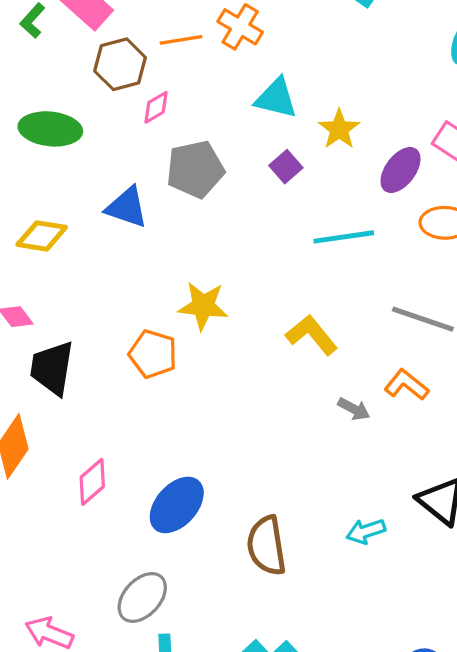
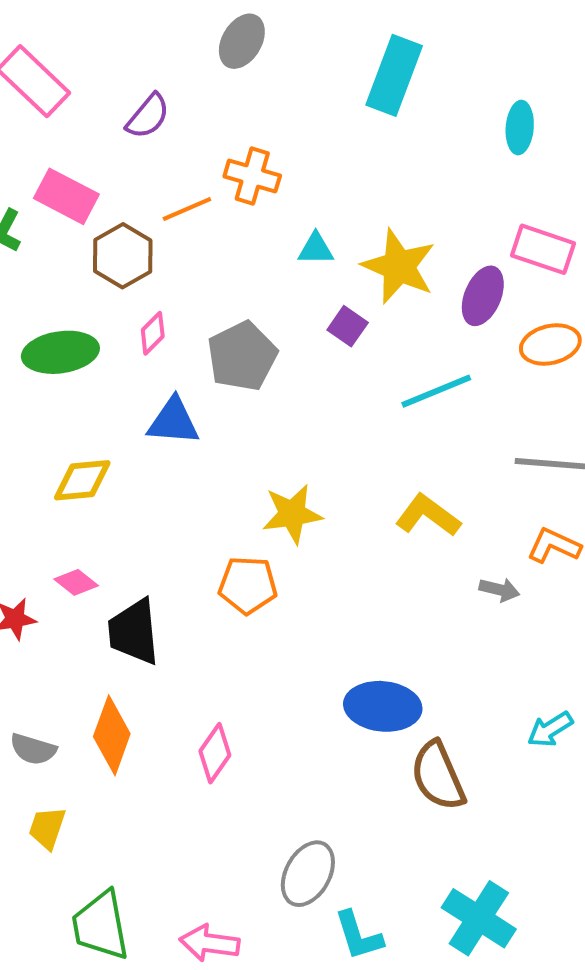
cyan triangle: (276, 98) -> (316, 249), size x0.7
pink diamond: (156, 107) -> (153, 333), moved
yellow star: (339, 129) -> (399, 266), size x1.5
blue ellipse: (177, 505) -> (383, 706), moved, turned 68

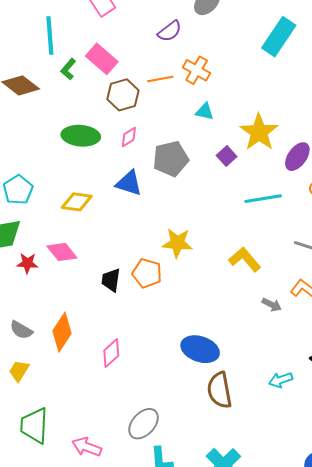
purple semicircle: (148, 116) -> (170, 31), moved
cyan triangle: (316, 249) -> (205, 112), moved
pink diamond: (76, 582) -> (62, 252), size x1.4
black trapezoid: (134, 632) -> (111, 280), moved, size x0.7

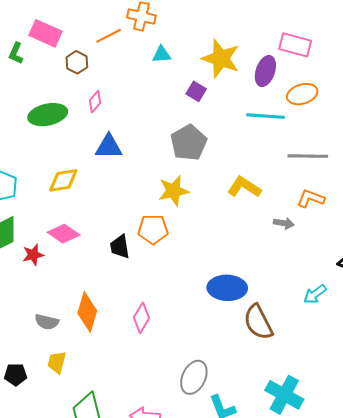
brown hexagon: (123, 95) -> (77, 62), size x0.7
gray pentagon: (171, 159) -> (189, 143), moved
cyan line: (263, 199) -> (266, 116), moved, turned 30

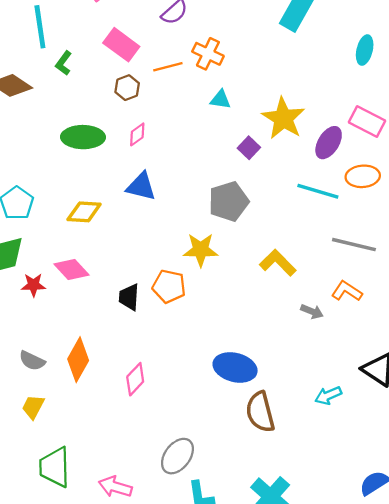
pink rectangle: (46, 33) -> (121, 45), moved

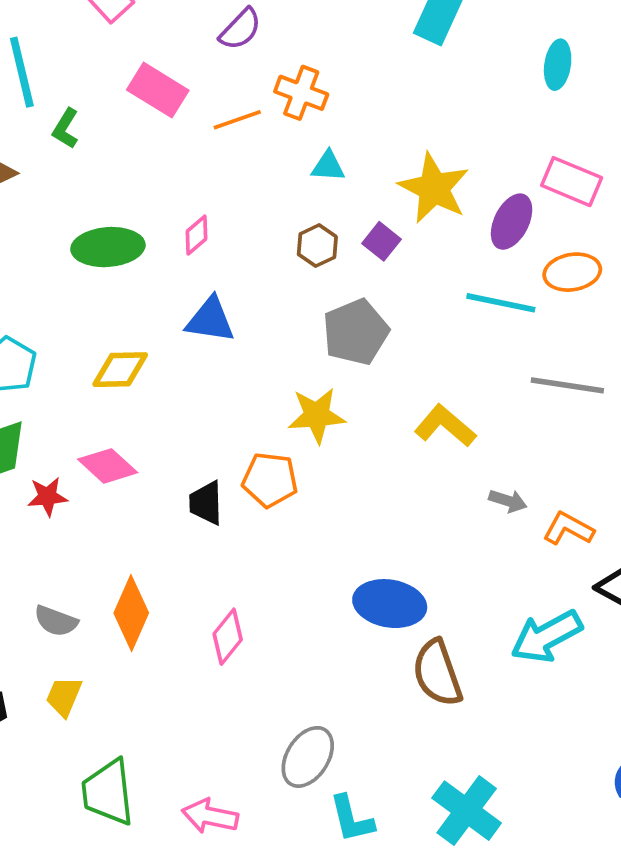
brown hexagon: (127, 88) -> (317, 246), moved
orange L-shape: (347, 291) -> (568, 529), moved
cyan arrow: (328, 395) -> (547, 636), size x1.6

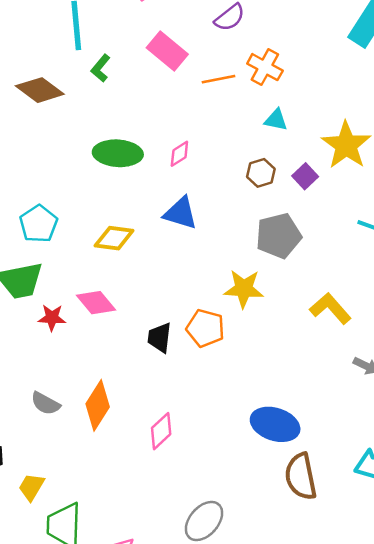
yellow trapezoid: (64, 696) -> (31, 487), moved

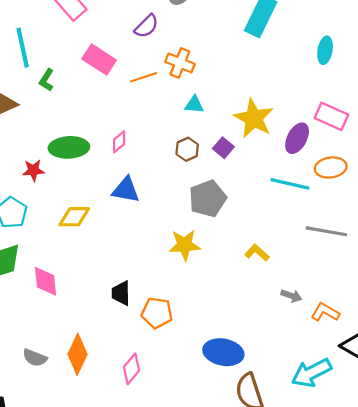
pink diamond: (96, 303) -> (46, 281), moved, turned 40
yellow L-shape: (330, 308) -> (257, 253), size x0.7
red star: (52, 318) -> (33, 170), moved
orange pentagon: (205, 328) -> (157, 313), moved

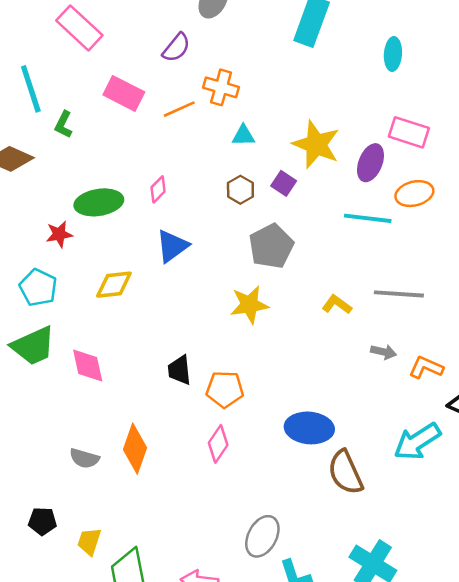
blue triangle: (126, 190) -> (172, 246), turned -40
gray line: (326, 231) -> (399, 294), moved
pink diamond: (132, 369) -> (218, 444), moved

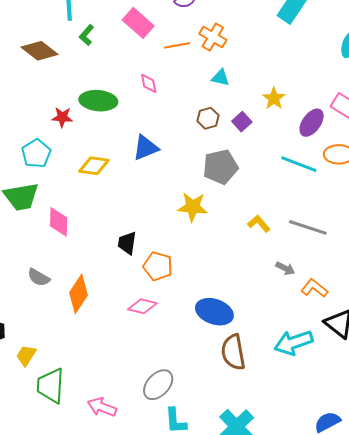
yellow star: (316, 144) -> (274, 98), size x0.6
pink diamond: (158, 189) -> (149, 83), moved, turned -70
pink diamond: (218, 444) -> (142, 306), turned 56
gray semicircle: (84, 458) -> (39, 277), moved

